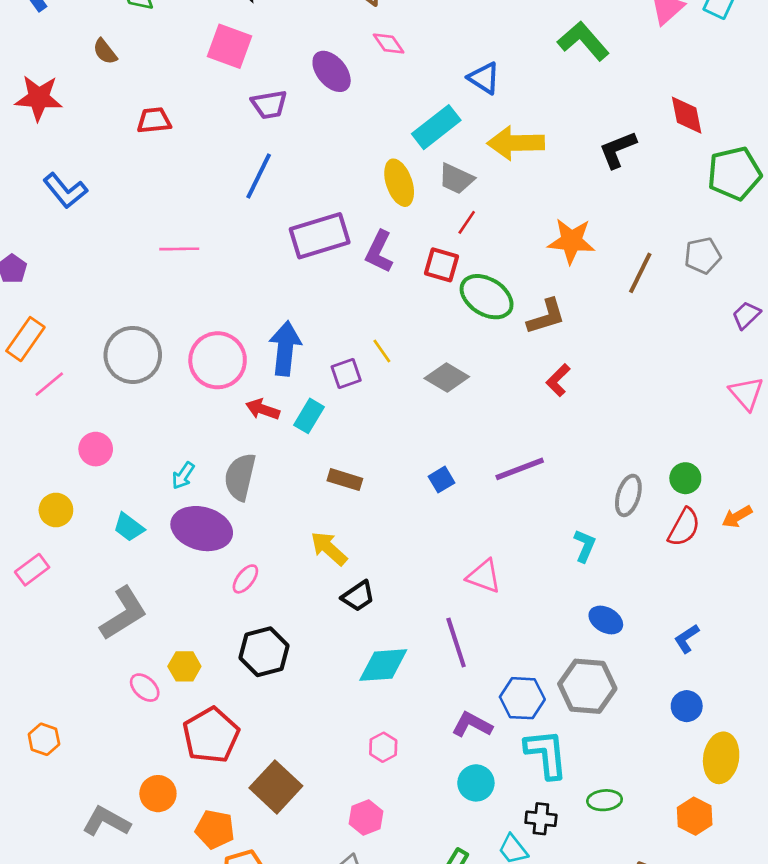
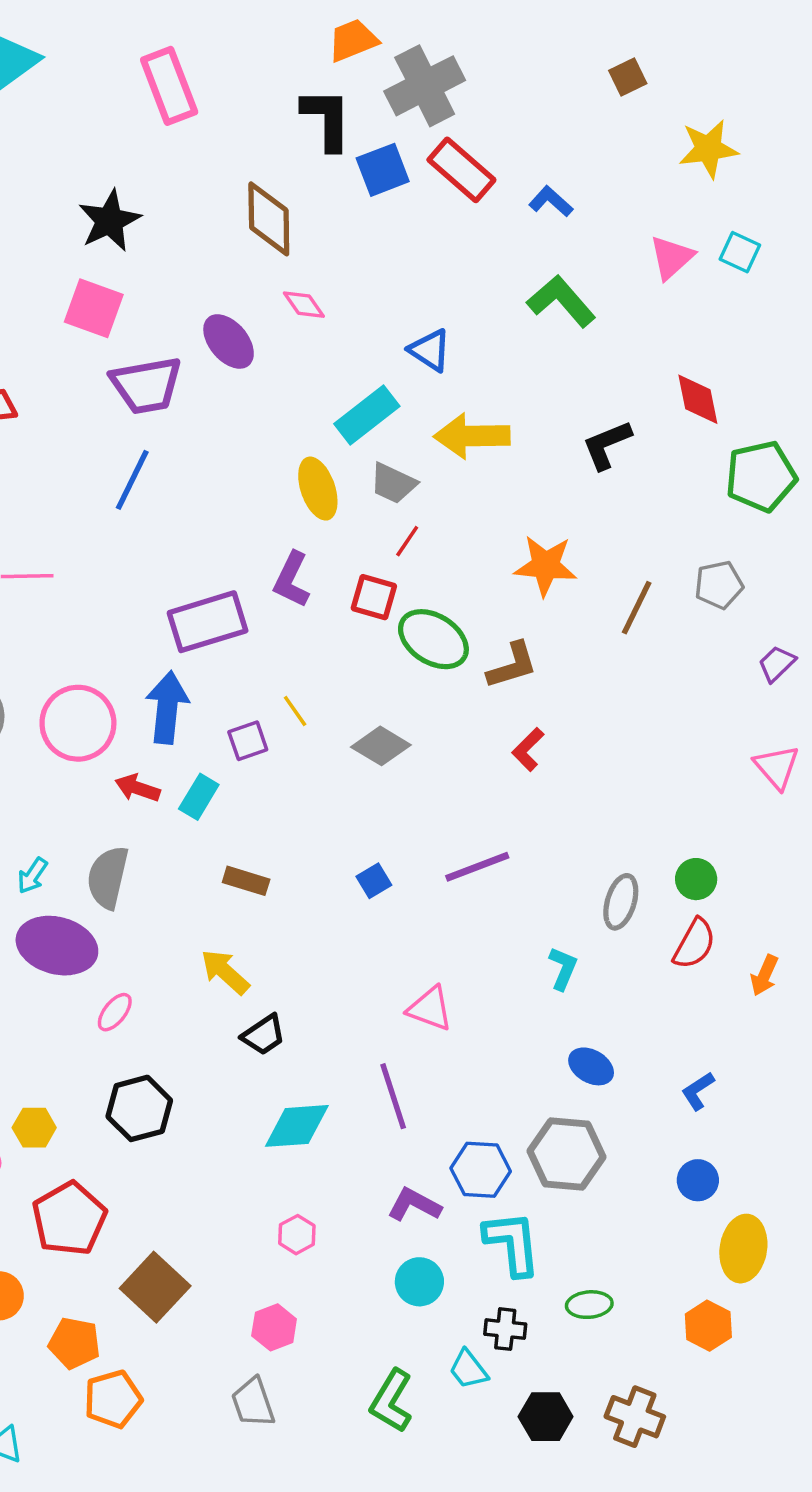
purple trapezoid: (269, 105) -> (146, 385), size x1.5
purple rectangle: (320, 236) -> (208, 622), moved
orange arrow: (737, 517) -> (764, 975), moved, turned -36

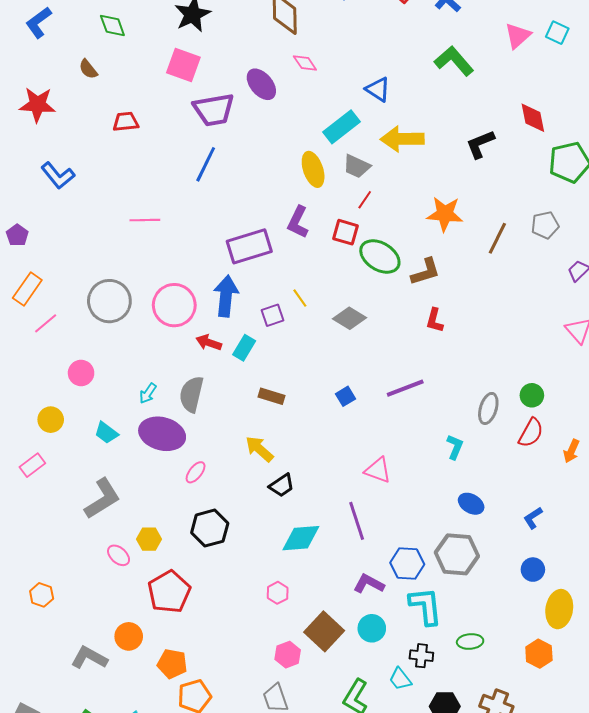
red L-shape: (528, 749) -> (435, 320), turned -30
pink hexagon: (297, 1235) -> (278, 593), moved
brown square: (155, 1287) -> (324, 631), moved

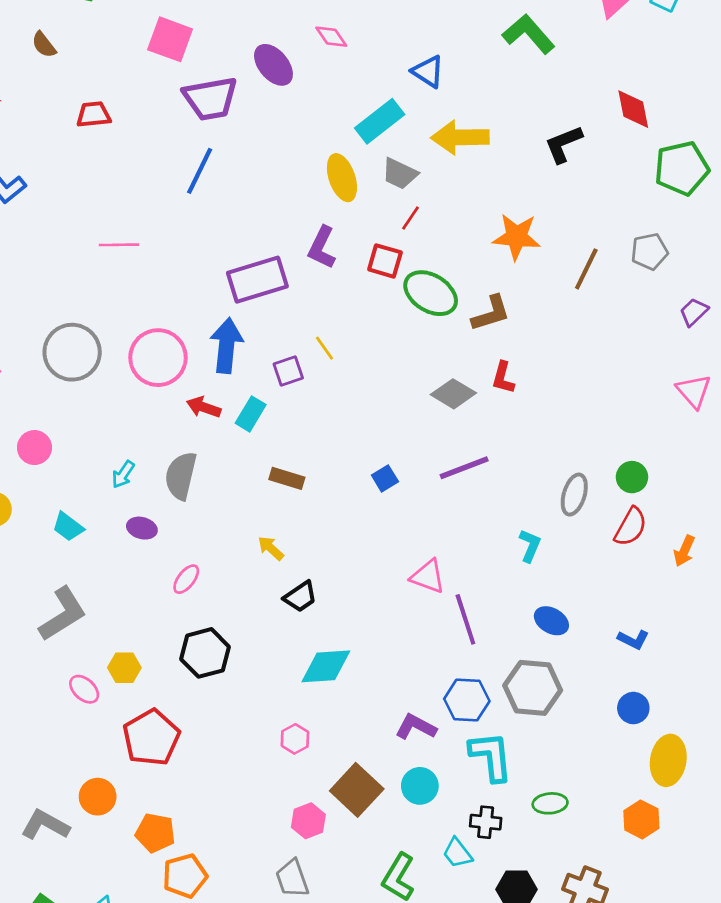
gray diamond: (350, 318) -> (453, 394), moved
purple ellipse: (162, 434) -> (142, 528), size x0.5
yellow arrow: (259, 449) -> (271, 548), size x0.7
blue L-shape: (533, 518) -> (633, 640), turned -120
purple line: (357, 521) -> (465, 619), moved

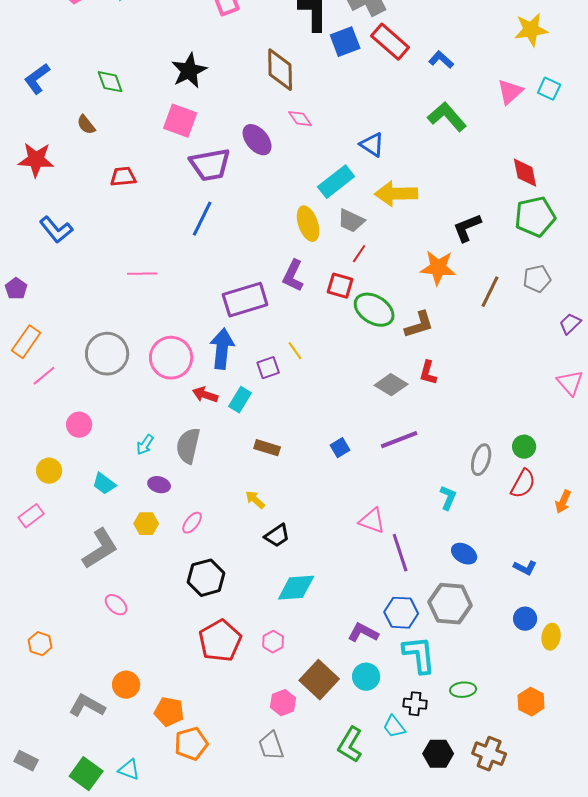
black L-shape: (564, 144) -> (467, 228), moved
green pentagon: (682, 168) -> (535, 217), moved
yellow hexagon: (124, 668) -> (146, 524), moved
red pentagon: (151, 738) -> (220, 641), moved
yellow ellipse: (668, 760) -> (551, 637), moved, size x0.7

